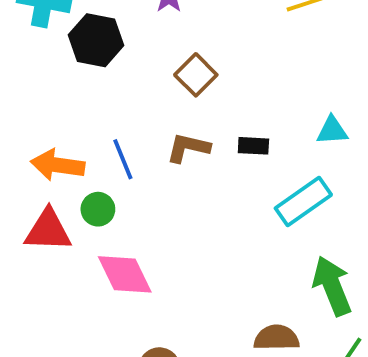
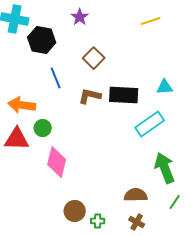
black rectangle: (253, 146) -> (124, 95), size x1.8
blue line: (123, 159) -> (56, 78), moved
pink diamond: (125, 274) -> (57, 162), turned 40

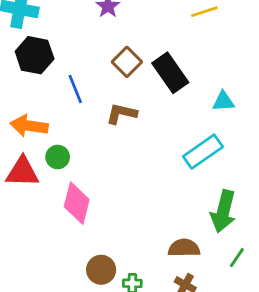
black hexagon: (42, 40) -> (35, 55), moved
black rectangle: (124, 95) -> (170, 73), moved, turned 52
green arrow: (165, 168) -> (223, 211), turned -144

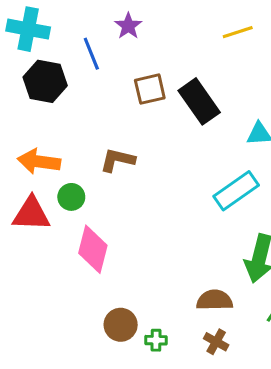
brown square: (127, 62) -> (150, 89), turned 32
blue line: (75, 89) -> (91, 54), moved
brown L-shape: (121, 114) -> (118, 160), moved

